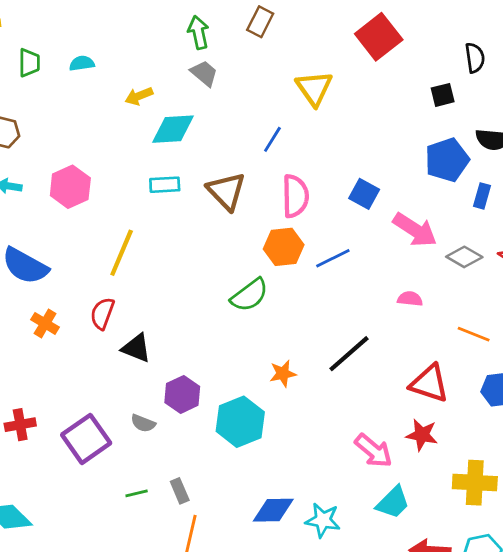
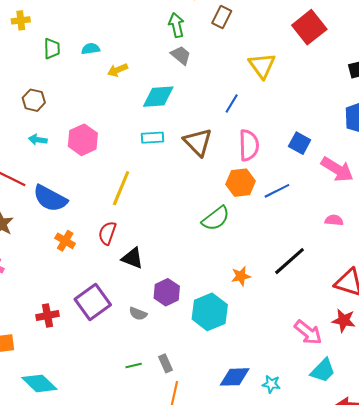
yellow arrow: (139, 96) -> (118, 70), moved
purple square: (86, 439) -> (93, 302), moved
cyan star: (323, 520) -> (271, 384), size x0.7

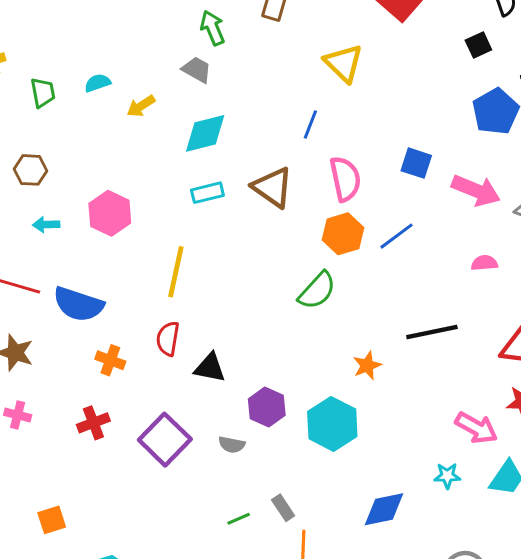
gray trapezoid: (181, 55) -> (197, 70), moved
black line: (289, 261) -> (432, 332), turned 40
red cross: (47, 316) -> (93, 423), moved
cyan star: (271, 384) -> (447, 476), moved

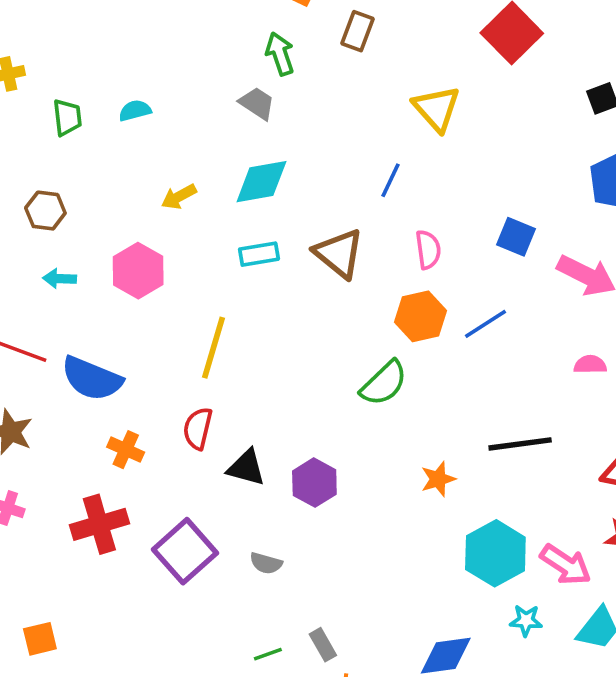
yellow arrow: (141, 106) -> (179, 197), moved
pink semicircle: (345, 179) -> (428, 250), size x0.7
purple hexagon: (267, 407) -> (314, 483), moved
red cross: (93, 423) -> (99, 524), size x1.4
cyan hexagon: (332, 424) -> (495, 553), moved

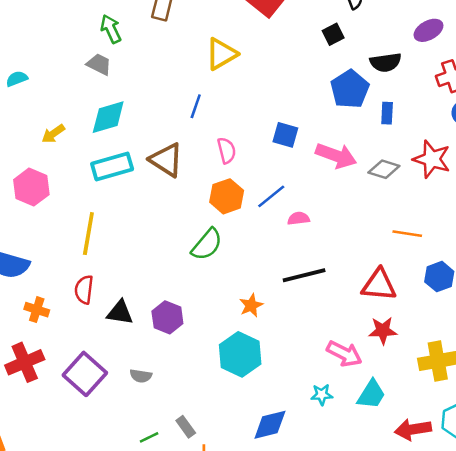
yellow triangle: (436, 108) -> (221, 54), turned 48
cyan rectangle: (259, 254) -> (112, 167), size x1.5
pink semicircle: (590, 365) -> (299, 218), moved
cyan hexagon: (495, 553) -> (240, 354), moved

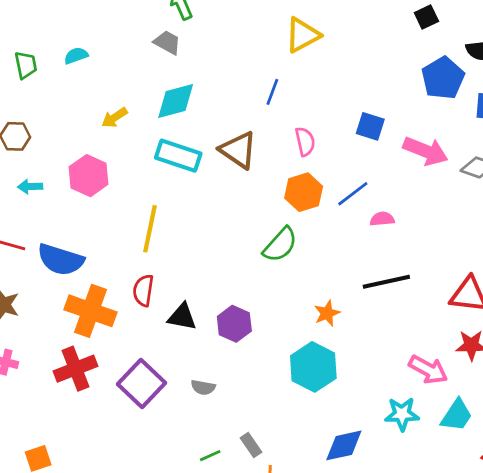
cyan rectangle: (112, 167) -> (178, 156), turned 33
orange cross: (37, 310) -> (91, 311), size x1.8
cyan star: (322, 395) -> (402, 414), size x1.4

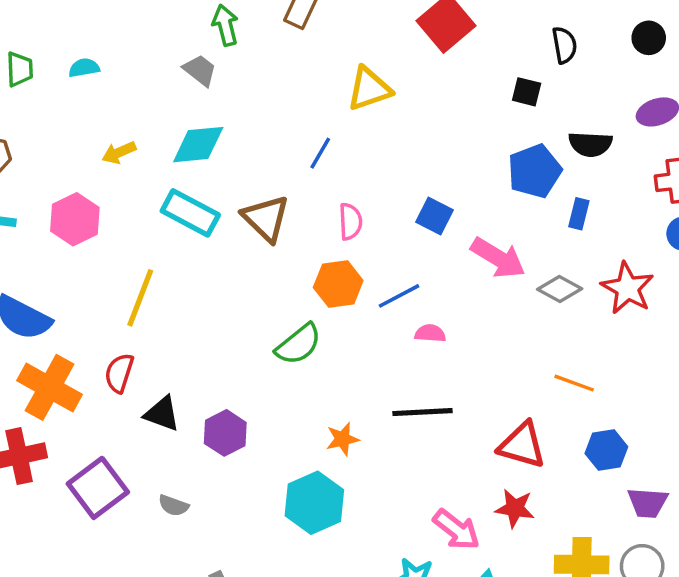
black square: (426, 17) -> (527, 92), turned 30

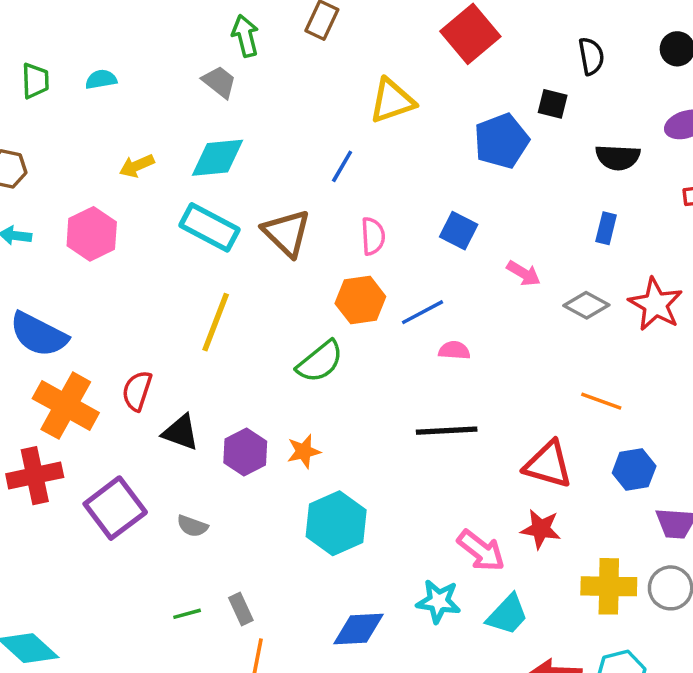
blue pentagon: (535, 171) -> (501, 141), moved
pink arrow: (498, 258) -> (524, 273), size x0.6
yellow line: (140, 298) -> (216, 322), moved
orange star: (342, 439) -> (304, 451), moved

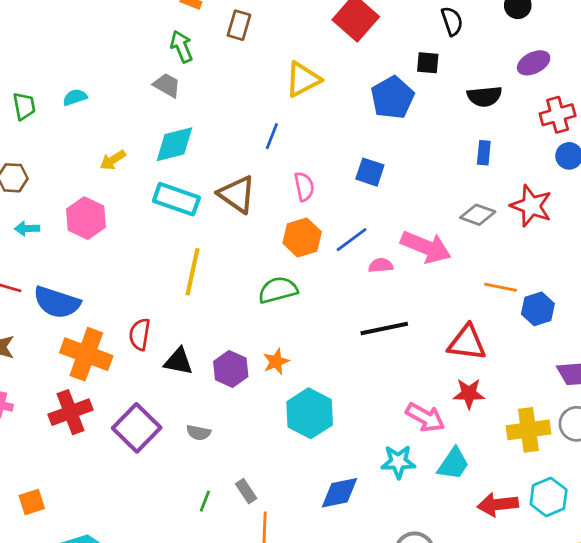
pink arrow: (524, 273) -> (426, 247), moved, size x1.8
green semicircle: (320, 362) -> (278, 290), turned -147
blue hexagon: (634, 469) -> (538, 309), moved
green line: (187, 614) -> (205, 501), turned -45

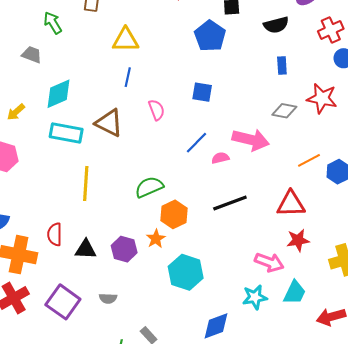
yellow triangle: (303, 79) -> (126, 40), moved, turned 36
gray trapezoid: (167, 85) -> (32, 55), moved
orange hexagon: (302, 237) -> (174, 214), moved
orange line: (501, 287) -> (309, 160), turned -30

